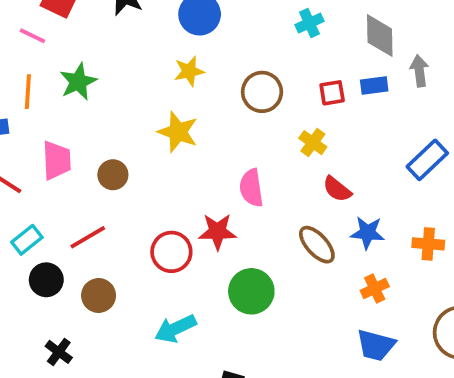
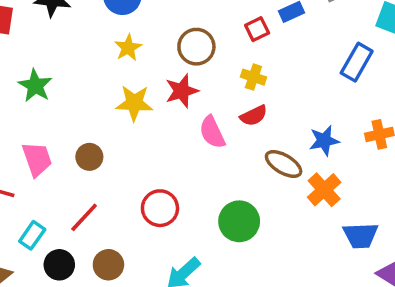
red semicircle: (337, 189) -> (254, 116), moved, turned -48
red star: (217, 232) -> (182, 91), moved
orange cross: (375, 288) -> (324, 190), moved, size x1.4

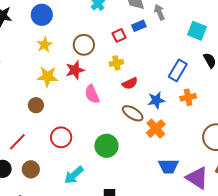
blue rectangle: (357, 62) -> (178, 70), moved
yellow cross: (253, 77) -> (116, 63), turned -32
red semicircle: (254, 116) -> (130, 83), moved
brown circle: (89, 157) -> (36, 105), moved
blue trapezoid: (361, 235) -> (168, 166), moved

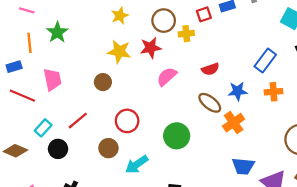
yellow cross: (116, 63) -> (186, 34), moved
pink semicircle: (92, 94) -> (167, 77), turned 66
brown circle: (31, 169) -> (108, 148), moved

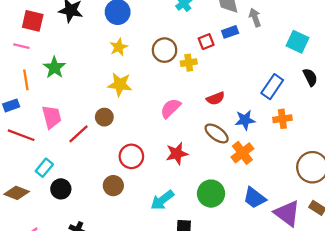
red star: (151, 48) -> (177, 154), moved
red line: (78, 121) -> (78, 134), moved
green circle: (177, 136) -> (211, 194), moved
cyan arrow: (137, 164) -> (162, 200), moved
blue trapezoid: (243, 166) -> (255, 198), turned 35

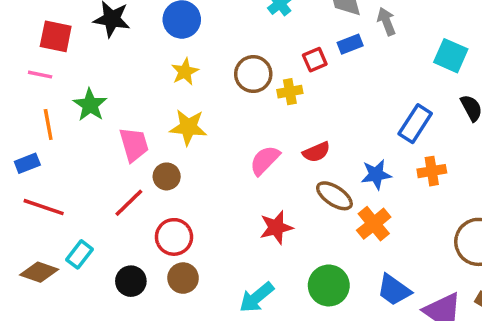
red semicircle: (216, 98) -> (316, 152), moved
pink trapezoid: (52, 117) -> (134, 145), moved
red circle: (131, 156) -> (174, 237), moved
black circle: (61, 189) -> (131, 281), moved
brown diamond: (17, 193) -> (39, 272), moved

